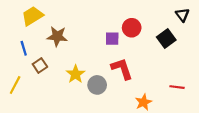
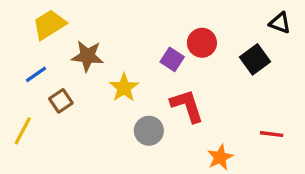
black triangle: (182, 15) -> (280, 23), turned -32
purple square: (112, 39) -> (172, 59), turned 32
blue line: (24, 48) -> (36, 74), turned 72
yellow star: (76, 74) -> (124, 88), moved

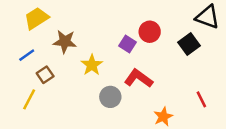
black triangle: (280, 23) -> (207, 17), size x1.5
red L-shape: (187, 106) -> (139, 78), turned -36
yellow line: (23, 131) -> (29, 99), moved
red line: (272, 134) -> (201, 99), turned 56

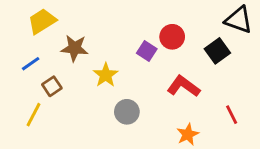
red L-shape: (139, 78) -> (183, 86), moved

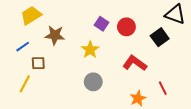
purple square: (147, 51) -> (102, 24), moved
yellow star: (106, 75) -> (90, 50), moved
brown square: (52, 86) -> (38, 63), turned 32
red line: (232, 115) -> (163, 88), moved

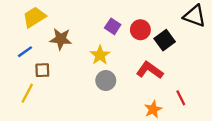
black square: (160, 37) -> (165, 40), moved
gray circle: (93, 82) -> (106, 81), moved

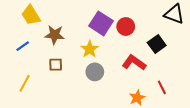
yellow trapezoid: (34, 17) -> (31, 15), turned -90
purple square: (113, 26) -> (101, 23), size x1.6
black square: (165, 40) -> (157, 44), moved
brown square: (42, 70) -> (56, 65), moved

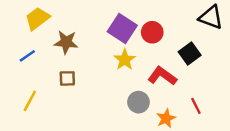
yellow trapezoid: (31, 15) -> (37, 18), turned 85
yellow star: (90, 49) -> (125, 60), moved
gray circle: (95, 72) -> (138, 102), moved

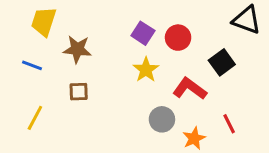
yellow trapezoid: (37, 18) -> (44, 22), turned -35
purple square: (122, 28) -> (143, 33), size x0.7
blue line: (27, 56) -> (32, 65), turned 56

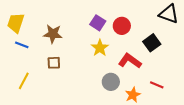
yellow trapezoid: (44, 22) -> (16, 23), moved
red line: (229, 124) -> (157, 85), turned -40

